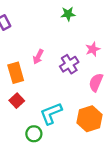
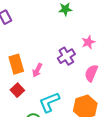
pink arrow: (38, 57) -> (37, 70), moved

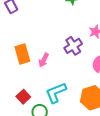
red square: (17, 90) -> (23, 97), moved

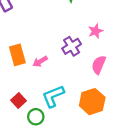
pink arrow: (44, 60) -> (40, 61), turned 32

